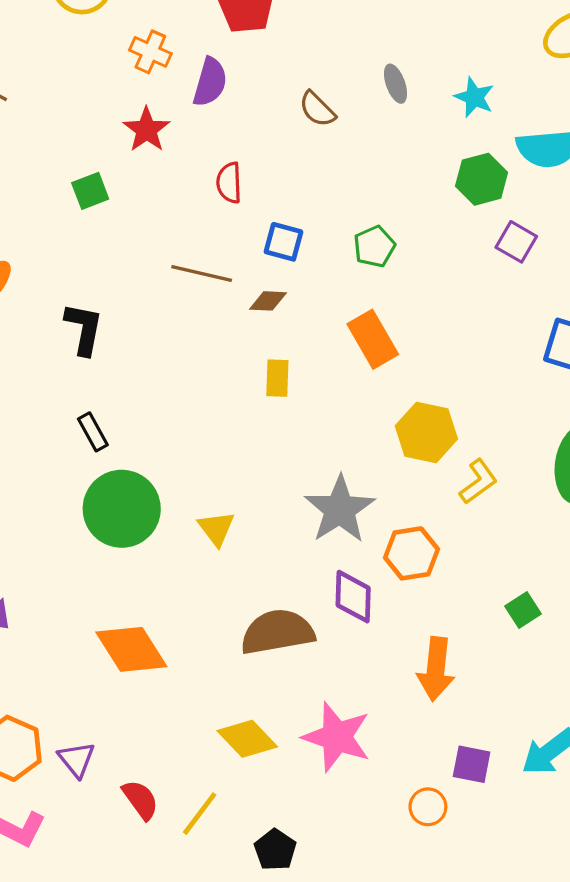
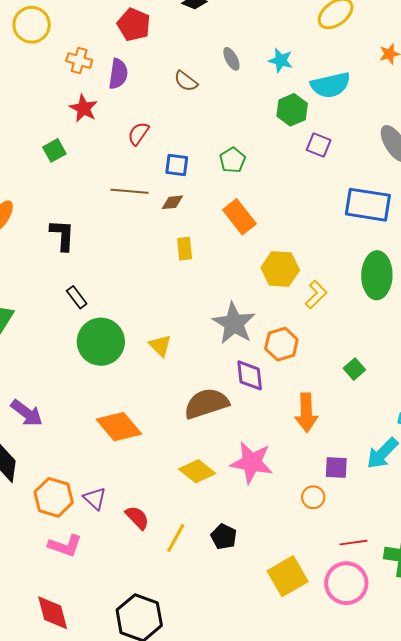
red semicircle: (229, 183) -> (138, 134), turned 45
yellow line: (200, 814) -> (176, 538), moved

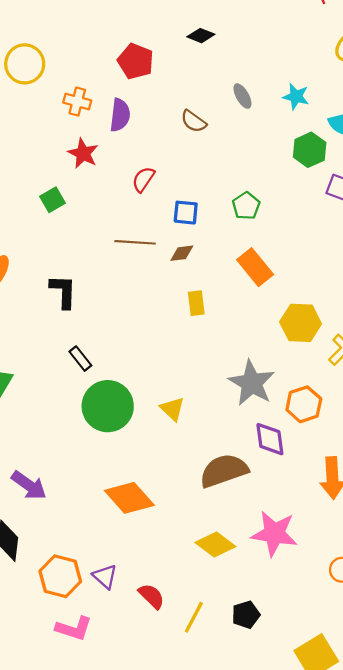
black pentagon: (224, 537) -> (246, 615), turned 30

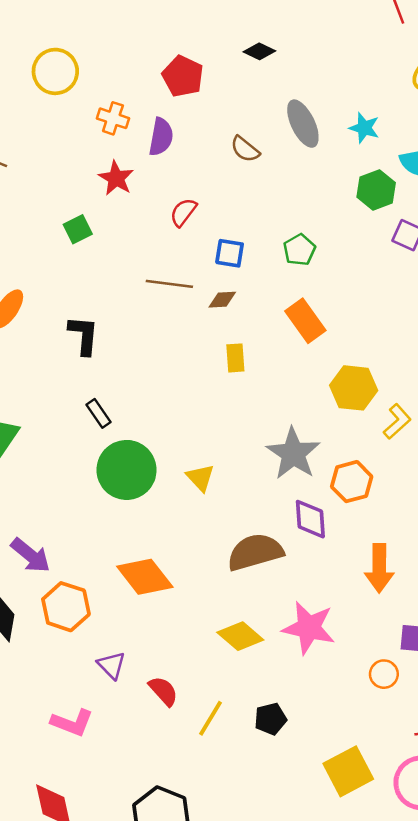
gray ellipse: (242, 96) -> (303, 124), size x1.6
orange hexagon: (60, 576) -> (66, 607), moved

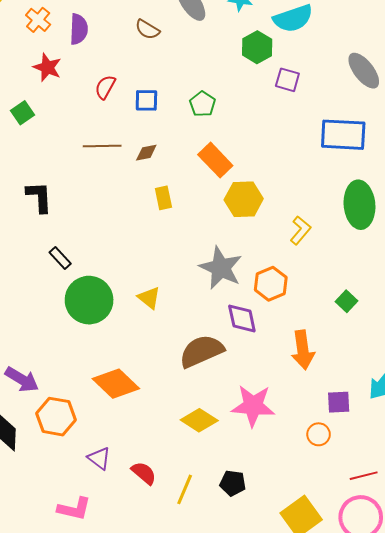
orange cross: (113, 118) -> (38, 20), turned 30
blue square: (230, 253) -> (146, 100), moved
yellow hexagon: (354, 388) -> (244, 199), moved
black pentagon: (270, 719) -> (233, 483), turned 30

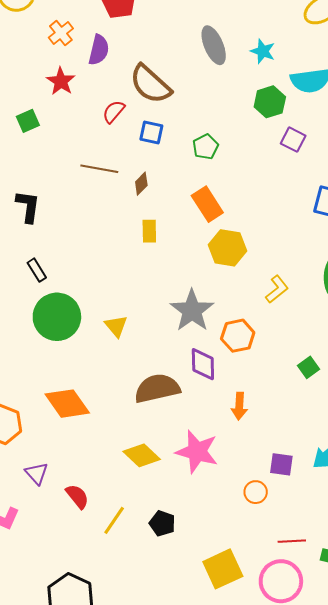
brown semicircle: (147, 29) -> (150, 84), moved, size x1.8
brown diamond: (146, 153) -> (141, 184), turned -45
orange arrow: (303, 350) -> (239, 406), moved, size x0.7

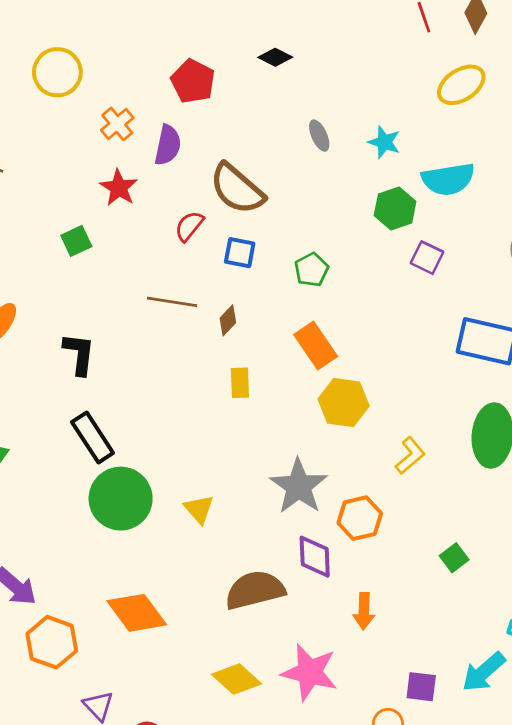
gray ellipse: (214, 45) -> (319, 136), size x0.6
black rectangle: (37, 270) -> (93, 438), size x1.6

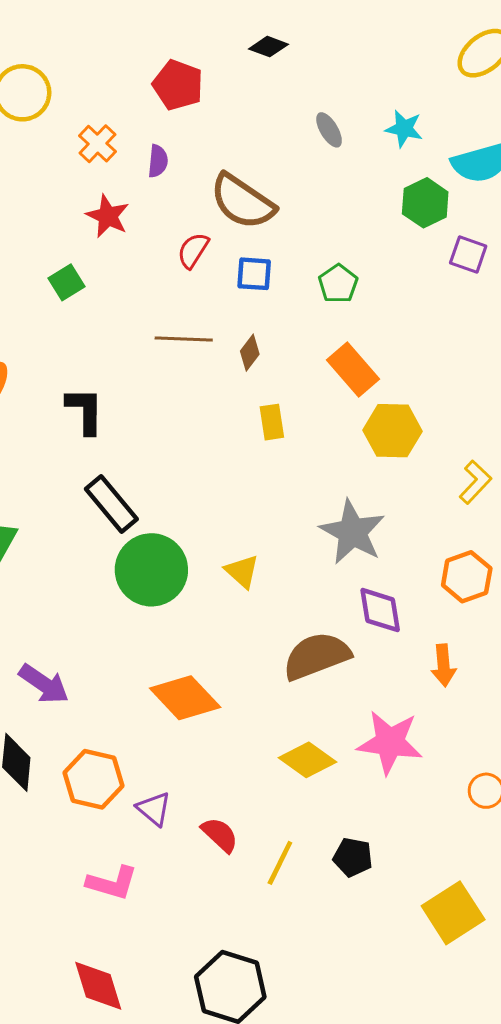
purple semicircle: (168, 145) -> (158, 161), size x0.7
orange hexagon: (360, 518) -> (467, 577), moved
orange hexagon: (52, 642) -> (94, 779), moved

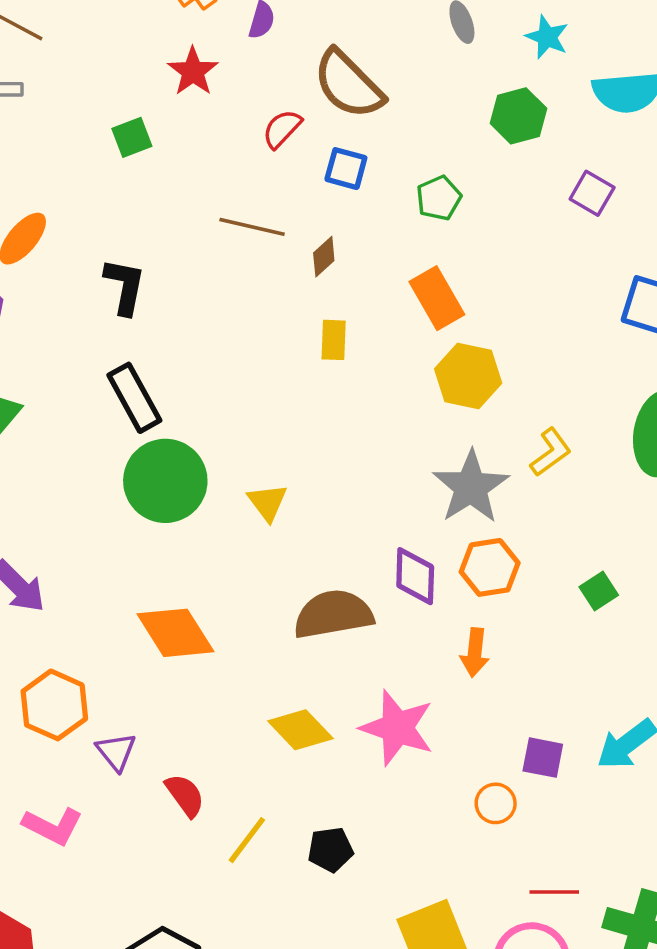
green hexagon: (425, 203) -> (518, 116), moved
gray star: (352, 532) -> (471, 487), moved
orange hexagon: (467, 577) -> (490, 567), moved
black pentagon: (353, 857) -> (331, 850), turned -30

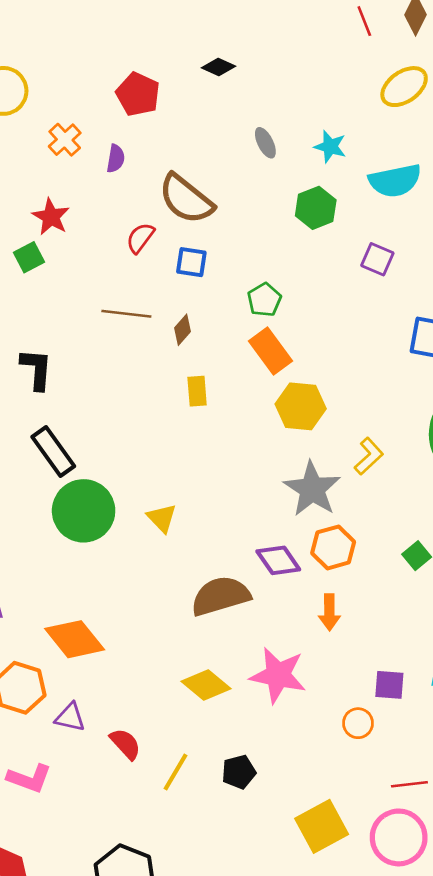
red star: (193, 71) -> (51, 217), moved
green pentagon: (439, 198) -> (264, 300), moved
purple diamond: (415, 576) -> (278, 560), turned -30
orange diamond: (176, 633) -> (75, 639), moved
purple triangle: (116, 752) -> (70, 717), turned -32

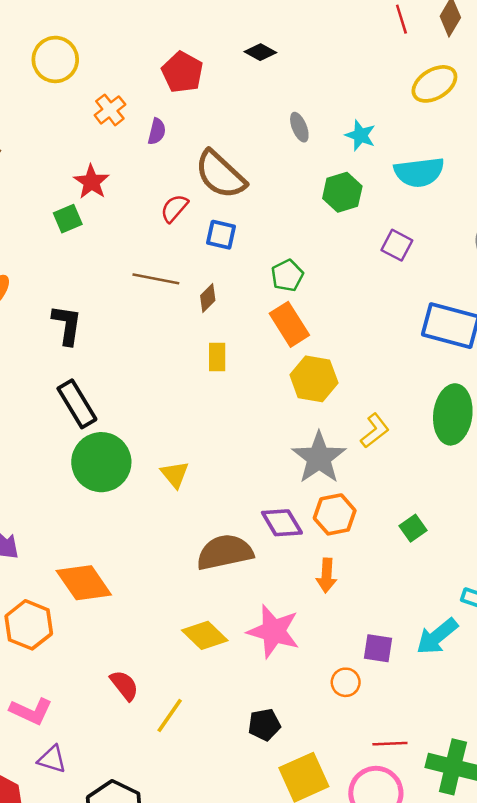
purple triangle: (70, 717) -> (52, 759), moved
black pentagon: (239, 772) -> (264, 725), moved

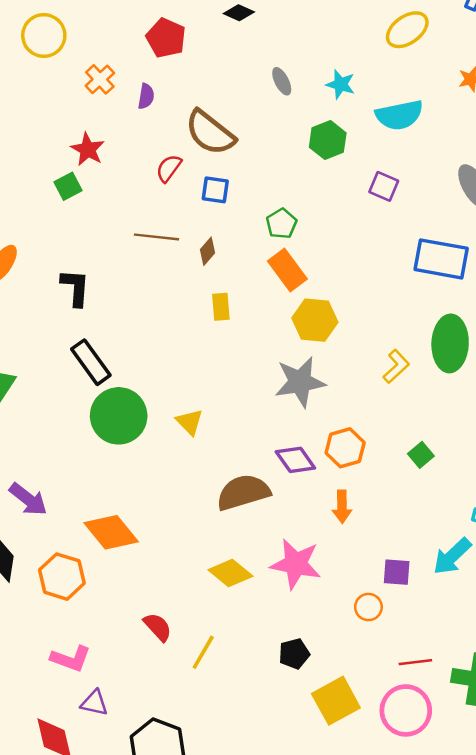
yellow L-shape: (375, 431) -> (396, 366), moved
gray star: (319, 458) -> (300, 382), moved, turned 30

